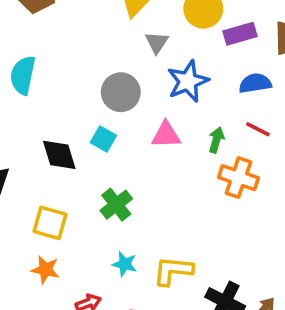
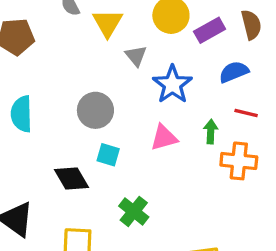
gray circle: (121, 92) -> (95, 110), moved

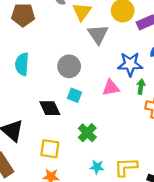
gray triangle: (136, 56) -> (98, 34), size x1.5
blue star: (172, 84) -> (130, 64), moved, turned 30

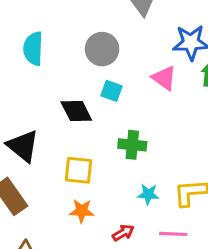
pink triangle: (111, 88) -> (164, 78), turned 48
green cross: (87, 133) -> (132, 145), turned -36

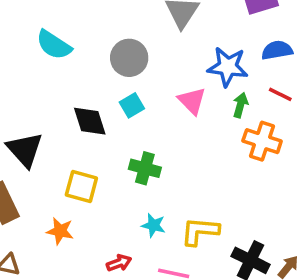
cyan semicircle: (33, 49) -> (54, 45), turned -68
cyan square: (111, 91) -> (132, 105), turned 30
orange star: (82, 211) -> (60, 231), moved

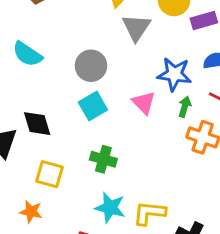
cyan square: (132, 105) -> (93, 106), size x1.4
black diamond: (90, 121) -> (37, 124), moved
cyan star: (153, 225) -> (110, 208), size x1.5

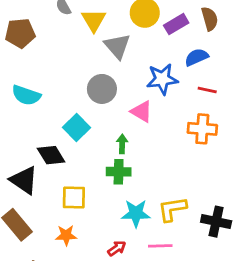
gray circle: (91, 66) -> (102, 89), moved
cyan square: (93, 106) -> (76, 128), moved
green arrow: (185, 107) -> (122, 144), moved

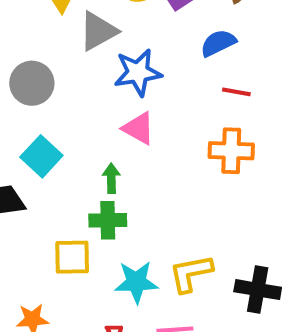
gray triangle: (117, 46) -> (98, 31), turned 44
blue star: (162, 79) -> (138, 72), moved
gray circle: (102, 89) -> (32, 83), moved
yellow square: (74, 197) -> (72, 257), moved

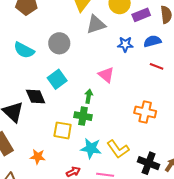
blue star: (138, 72) -> (125, 44), moved, size x0.7
orange cross: (231, 151) -> (145, 112), moved
yellow L-shape: (191, 273) -> (118, 149), turned -125

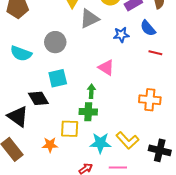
blue semicircle: (152, 41) -> (148, 28), turned -108
cyan square: (57, 79) -> (58, 78), turned 30
orange star: (38, 157) -> (50, 145), moved

